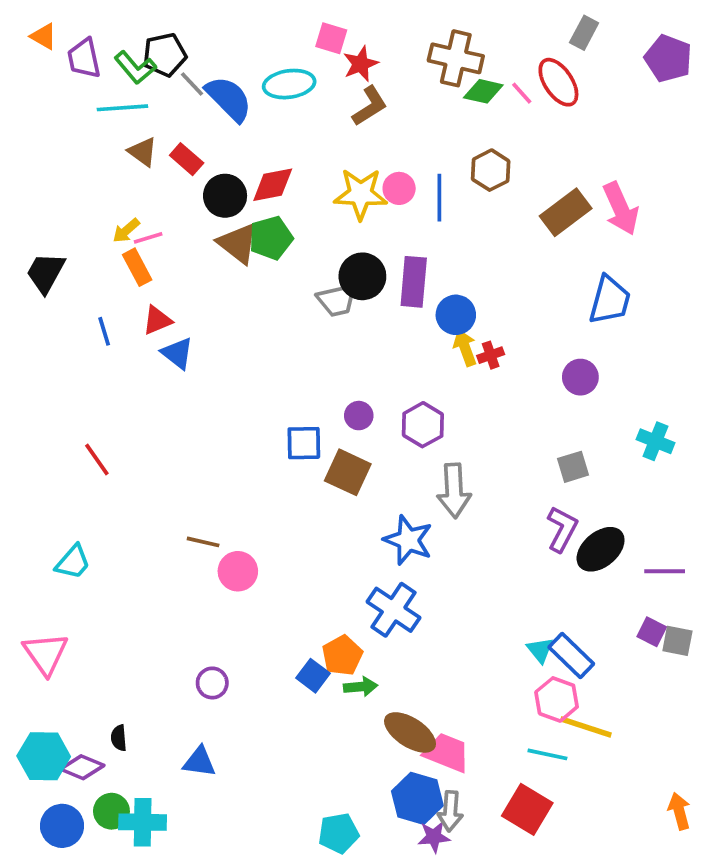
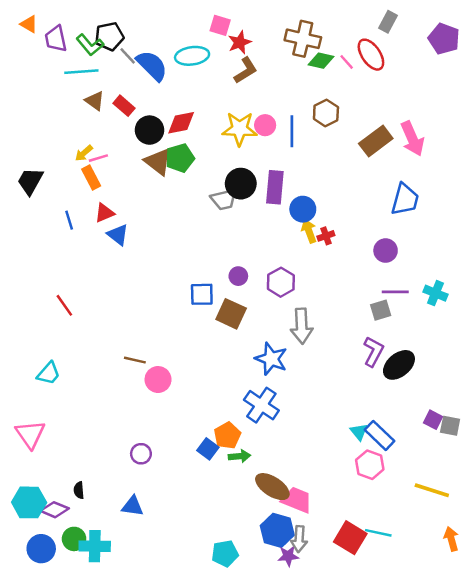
purple line: (665, 571) -> (395, 292), moved
yellow line: (586, 727) -> (432, 490), moved
cyan line: (547, 754) -> (378, 533), moved

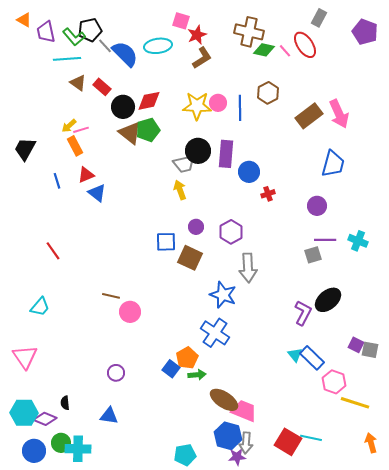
yellow arrow: (309, 231) -> (180, 190), moved
purple L-shape: (373, 352) -> (303, 313), moved
pink hexagon: (370, 465) -> (334, 382), moved

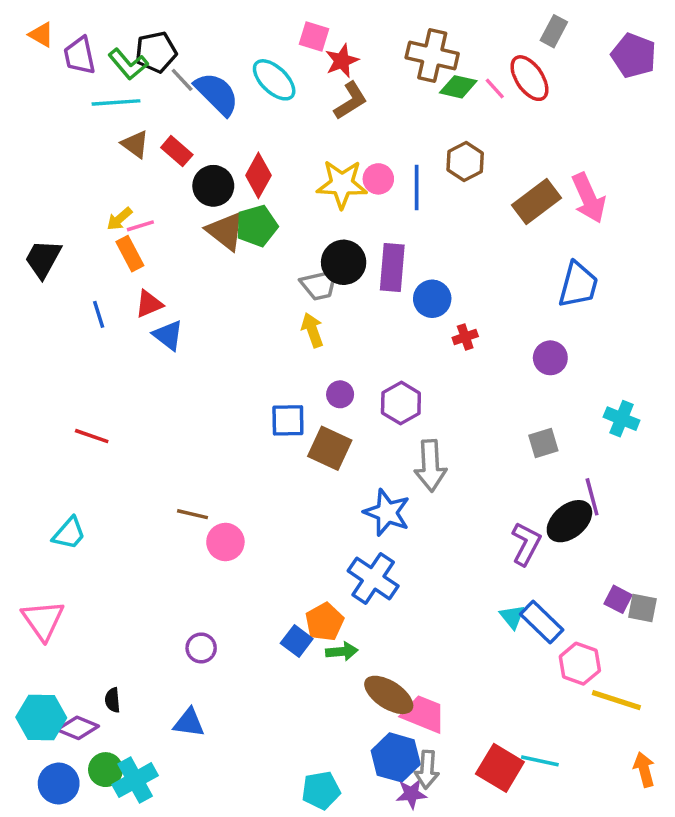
cyan ellipse: (158, 46) -> (274, 80), turned 52
red diamond: (149, 101) -> (258, 175), turned -50
purple line: (325, 240) -> (592, 497), moved, turned 75
red line: (53, 251) -> (92, 436), turned -36
cyan cross: (78, 449) -> (135, 780), turned -30

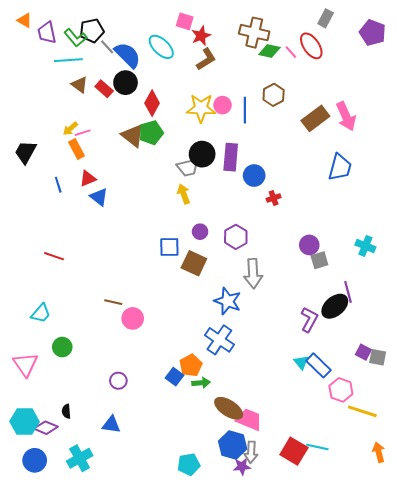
black circle: (213, 186) -> (126, 83), moved
purple circle: (550, 358) -> (309, 245), moved
green circle: (106, 770) -> (62, 347), moved

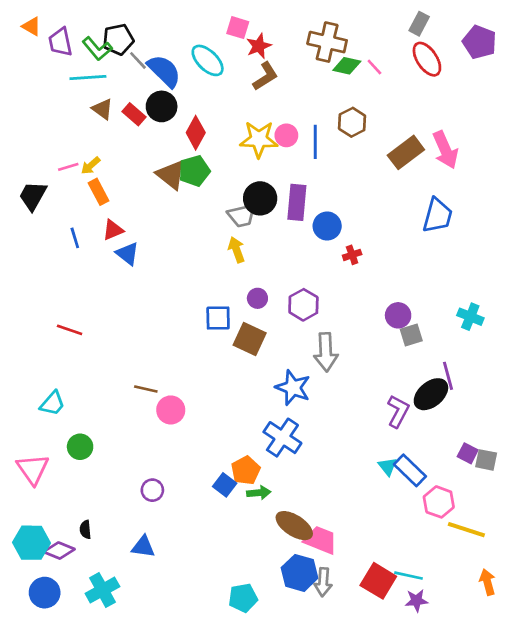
red ellipse: (311, 46) -> (427, 59), moved
pink line: (83, 133) -> (68, 167), moved
purple star: (242, 466) -> (416, 600), moved

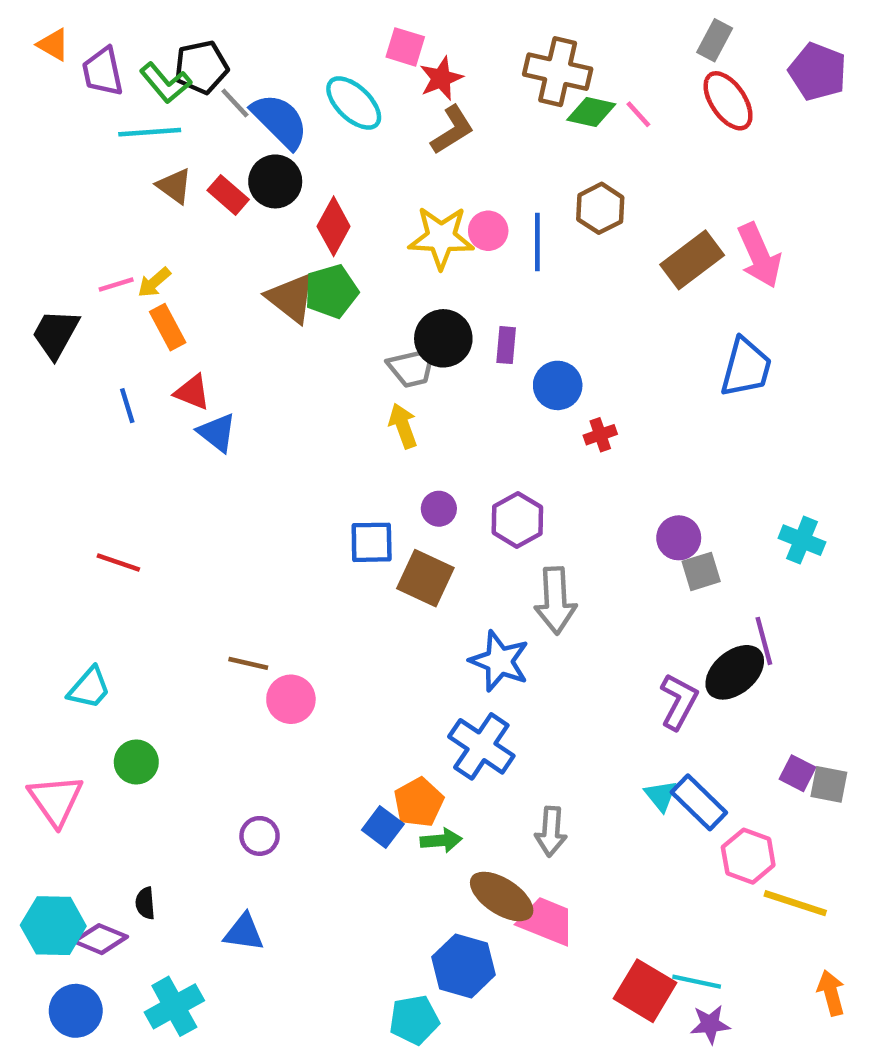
purple rectangle: (297, 202) -> (506, 345), size x0.6
red triangle: (113, 230) -> (192, 392), turned 45
blue hexagon: (300, 573) -> (464, 966), moved
gray arrow: (323, 582) -> (551, 831), moved

